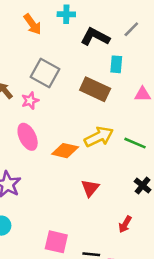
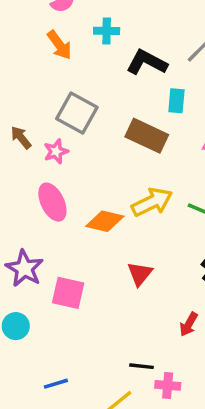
pink square: (56, 242) -> (68, 293), moved

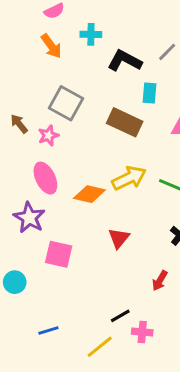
purple star: (24, 268) -> (29, 218), moved
black line: (141, 366) -> (120, 316), turned -36

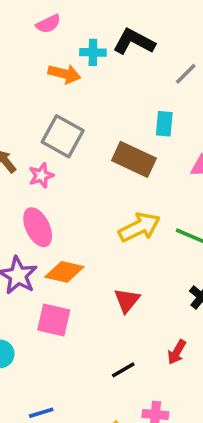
orange arrow: (51, 46) -> (64, 74), moved, turned -40
black L-shape: (125, 61) -> (134, 42), moved
orange diamond: (89, 194) -> (64, 272), moved
black line: (120, 316) -> (123, 370), moved

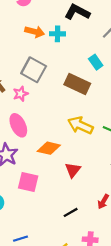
cyan cross: (93, 52) -> (58, 34), moved
cyan rectangle: (164, 124) -> (96, 62), turned -40
yellow arrow: (139, 227) -> (80, 125), turned -130
orange diamond: (64, 272) -> (49, 148), moved

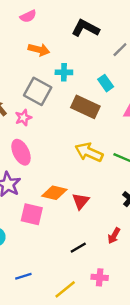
cyan cross: (58, 34) -> (64, 72), moved
orange diamond: (49, 148) -> (54, 193), moved

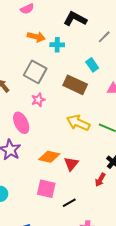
cyan cross: (64, 72) -> (57, 45), moved
pink star: (23, 118) -> (38, 100), moved
pink square: (32, 214) -> (46, 189), moved
red arrow: (114, 236) -> (100, 180), moved

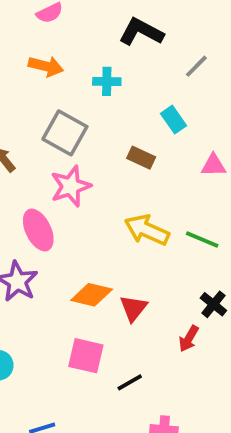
orange arrow: (36, 37) -> (46, 66), moved
brown rectangle: (75, 85) -> (141, 158), size x0.6
pink star: (38, 100) -> (71, 186), size x1.5

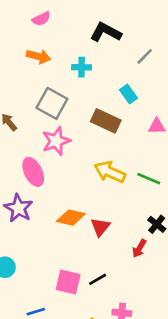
brown rectangle: (141, 158) -> (106, 121), size x1.5
pink square: (86, 356) -> (68, 282), moved

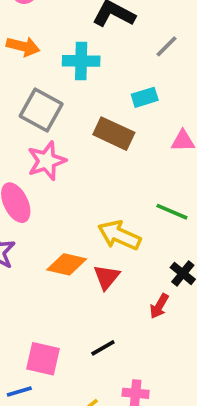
cyan cross: (82, 67) -> (81, 61), size x1.4
cyan rectangle: (129, 94) -> (145, 97), turned -72
yellow arrow: (110, 172) -> (119, 235), moved
pink square: (68, 282) -> (43, 359), moved

